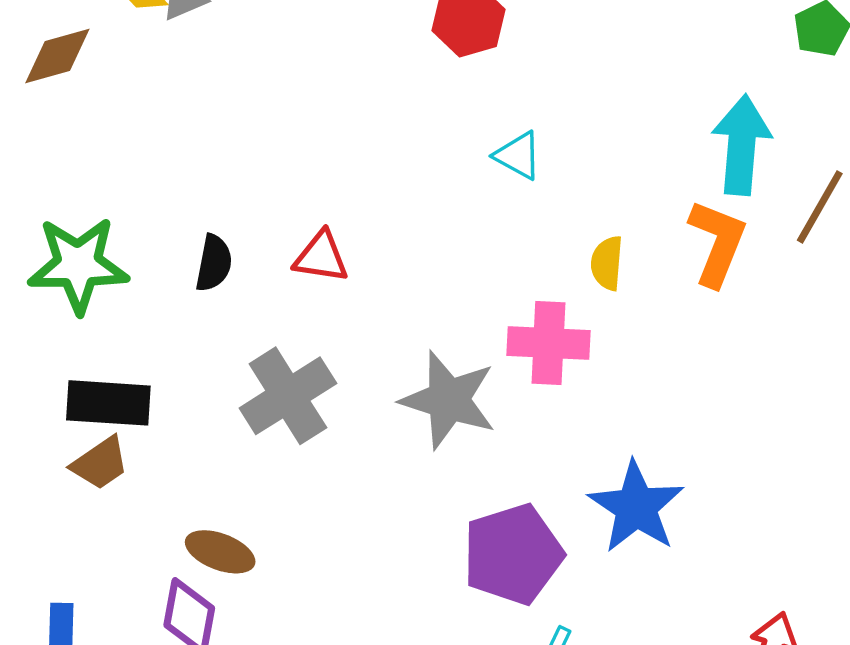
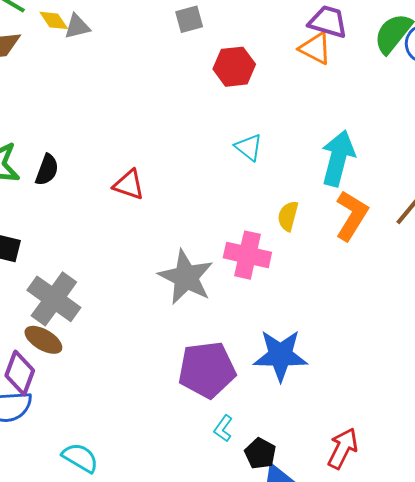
cyan arrow: (741, 145) -> (338, 158), moved
black semicircle: (214, 263) -> (47, 170), moved
gray cross: (288, 396) -> (54, 299), moved, turned -32
blue star: (636, 507) -> (280, 355), turned 30

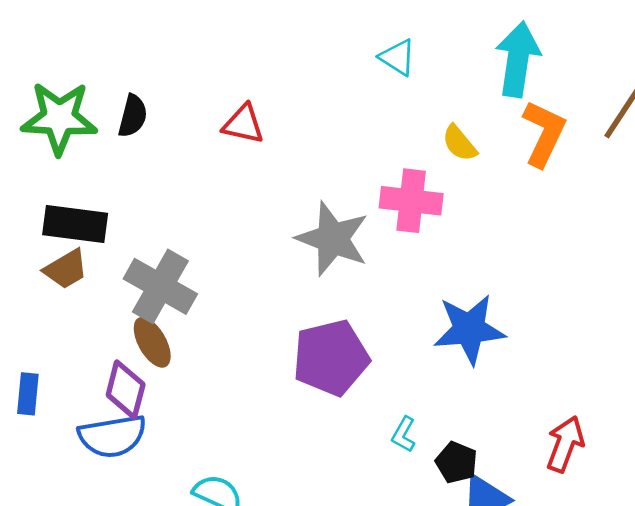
yellow semicircle: (288, 216) -> (459, 143), turned -48
brown ellipse: (43, 340) -> (152, 342), turned 36
purple pentagon: (207, 370) -> (331, 358), moved

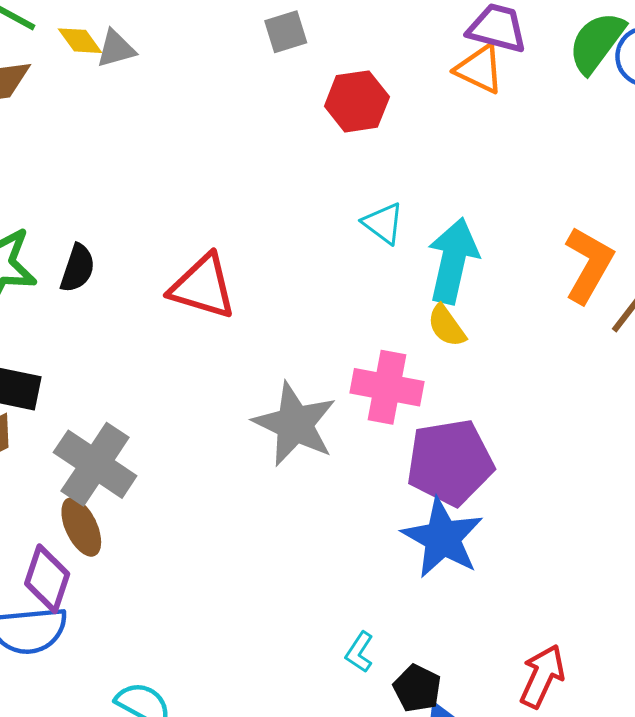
cyan arrow: (518, 59) -> (453, 261), moved
red triangle: (243, 124) -> (203, 287), size x1.4
orange L-shape: (544, 133) -> (589, 265), moved
blue star: (469, 329) -> (443, 538), turned 30
purple pentagon: (331, 358) -> (450, 462), moved

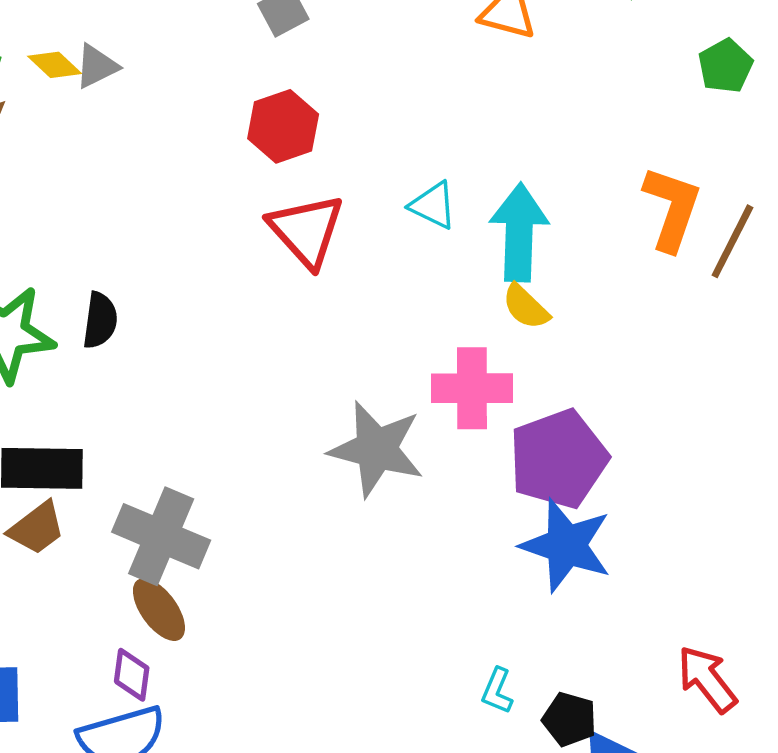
red hexagon: (357, 101) -> (283, 126), moved
red triangle: (203, 287) -> (306, 231), moved, turned 42
purple diamond: (47, 579) -> (132, 675), size x0.7
red arrow: (542, 676) -> (707, 679), turned -52

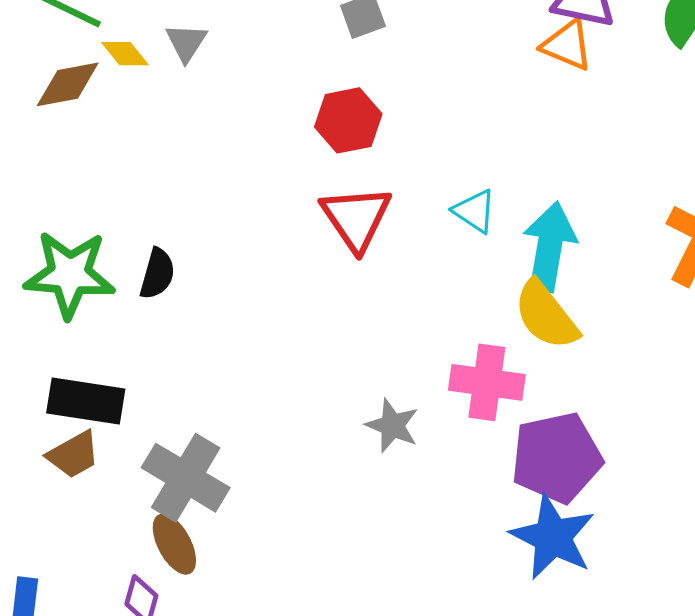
yellow diamond: (55, 65) -> (125, 54), moved
gray triangle: (97, 66) -> (186, 42), turned -39
yellow semicircle: (526, 307) -> (546, 315), size x1.6
gray star: (376, 449) -> (392, 426), size x0.6

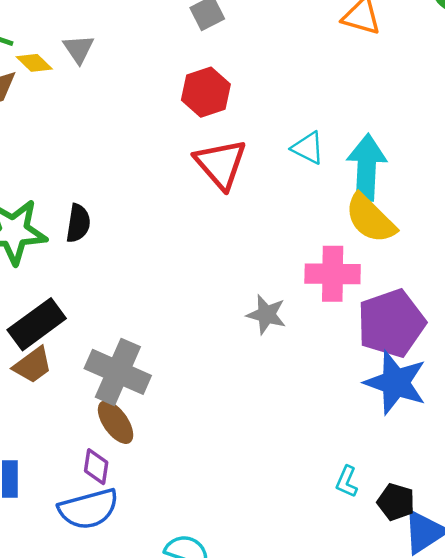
black rectangle: (86, 401) -> (37, 324), turned -38

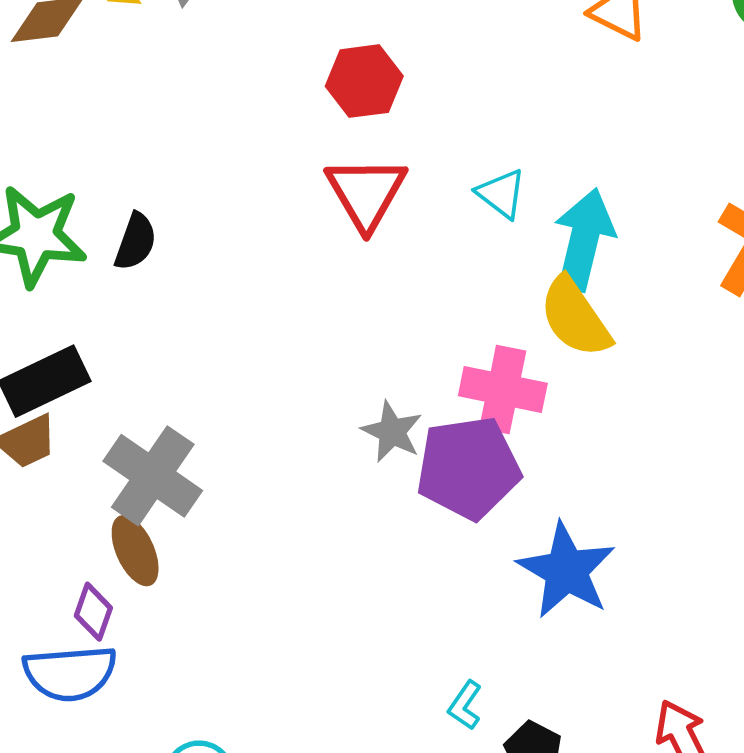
purple pentagon: (391, 323) -> (468, 468), moved

